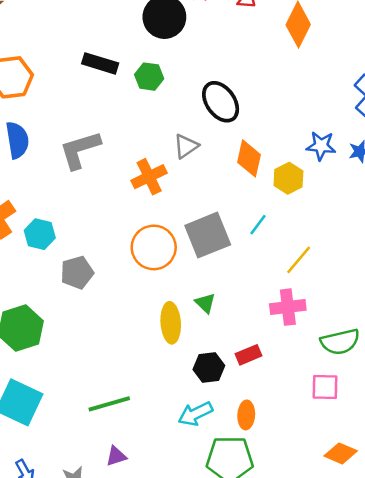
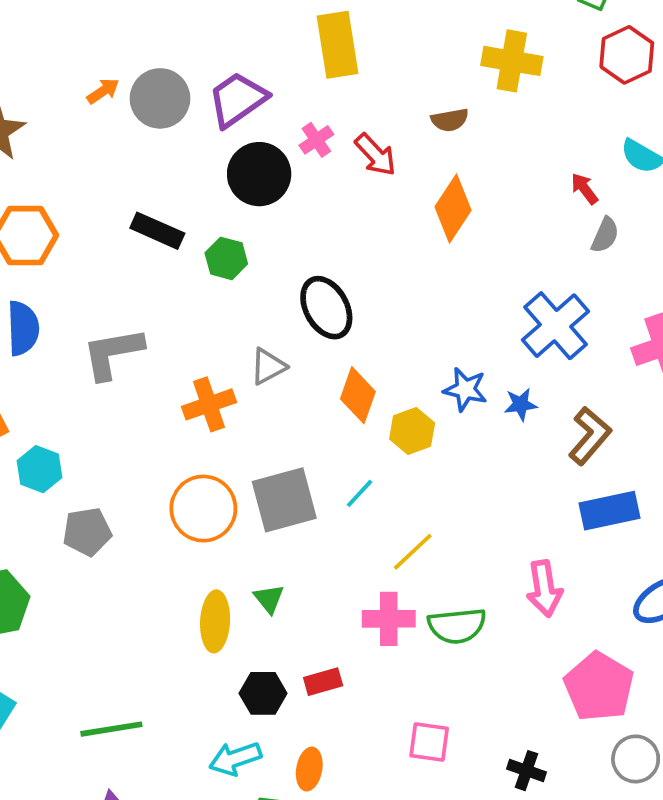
green semicircle: (340, 342) -> (457, 626), moved

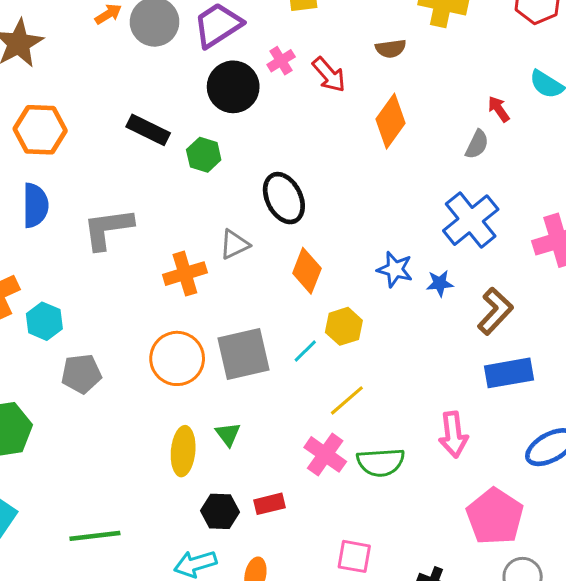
gray semicircle: (605, 235) -> (477, 144), moved
yellow hexagon: (412, 431) -> (344, 326), moved
pink cross: (389, 619) -> (325, 454), turned 33

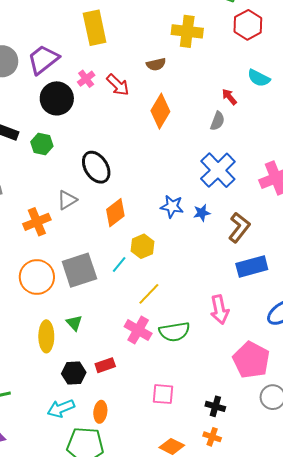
orange diamond: (307, 271) -> (115, 213), turned 36

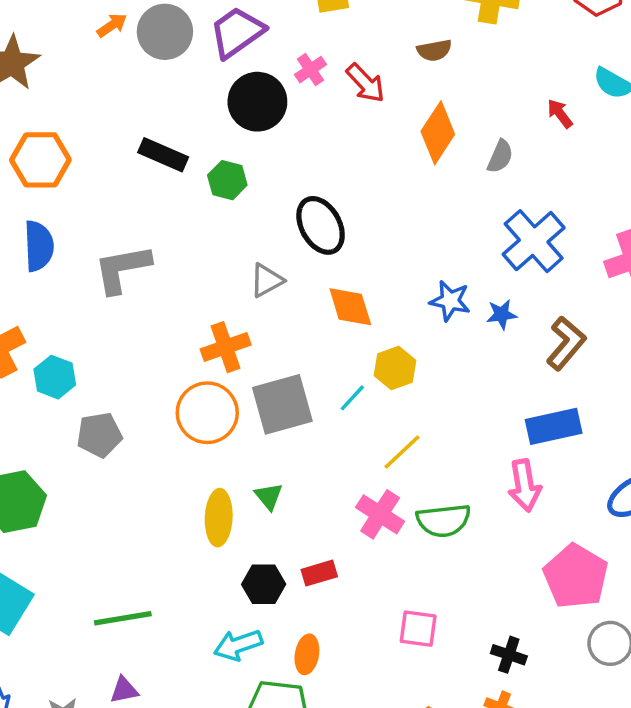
gray semicircle: (217, 121) -> (500, 156), moved
orange diamond: (115, 213) -> (350, 307), turned -72
orange cross: (37, 222) -> (226, 347), moved
blue rectangle: (252, 266) -> (554, 426), moved

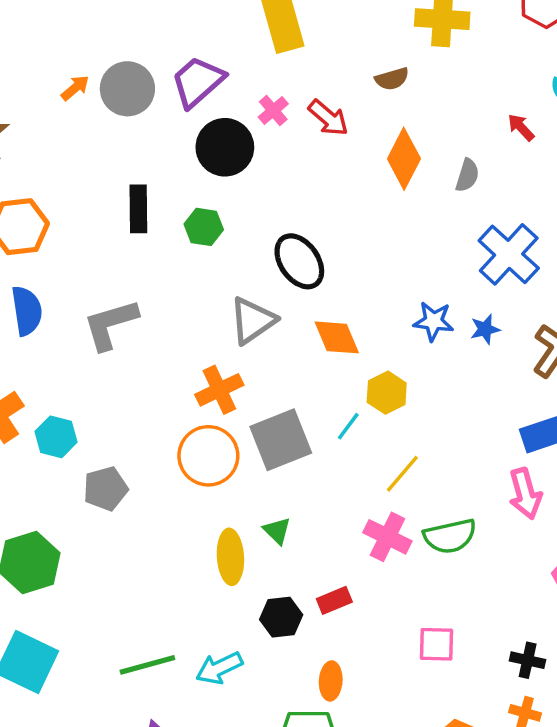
black rectangle: (163, 155) -> (138, 209), turned 72
gray triangle: (267, 280) -> (252, 321), size x1.4
cyan arrow: (238, 645) -> (219, 668), moved

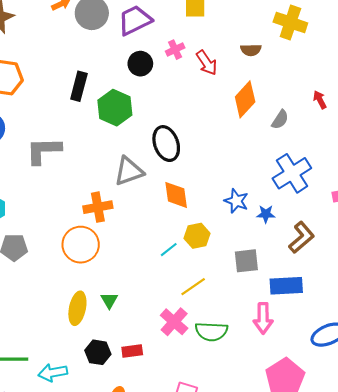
black circle: (225, 147) -> (140, 64), size x0.7
green hexagon: (204, 227) -> (115, 108), size x1.5
gray square: (281, 440) -> (246, 261), moved, size x0.7

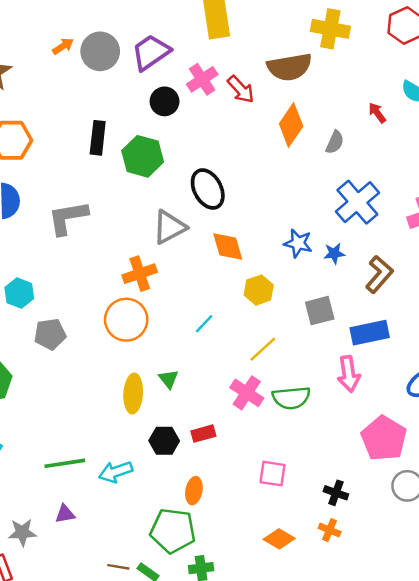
pink cross: (175, 50) -> (202, 79), size x1.4
brown semicircle: (251, 50) -> (289, 67), size x1.8
cyan line: (169, 250) -> (204, 324), moved

